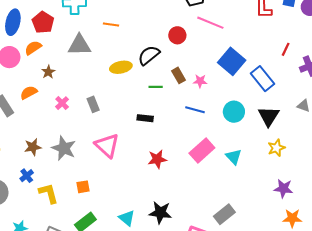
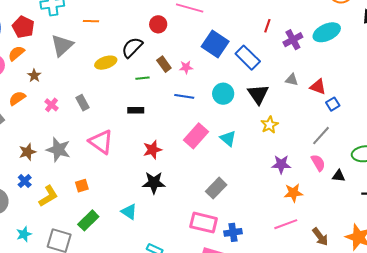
gray triangle: (79, 45) -> (62, 45), turned -35
yellow L-shape: (48, 193) -> (48, 196), turned 80
black star: (160, 213) -> (154, 183), moved
gray rectangle: (224, 214) -> (216, 188), moved

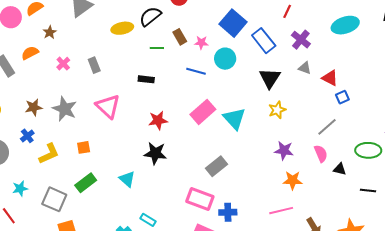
purple cross: (293, 40) -> (301, 40), moved, turned -30
cyan circle: (223, 94) -> (225, 59), moved
cyan triangle: (228, 139) -> (234, 118), size x1.4

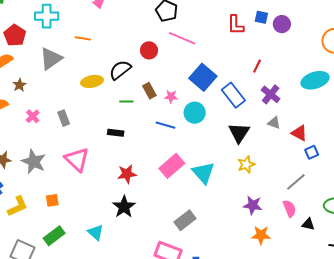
black star: (155, 153) -> (124, 207), turned 30

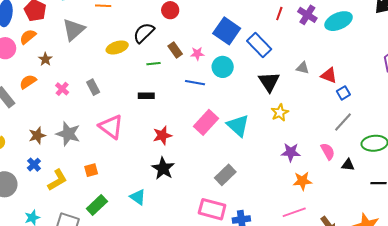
purple cross: (271, 94) -> (307, 15), moved
gray line: (296, 182) -> (343, 122), moved

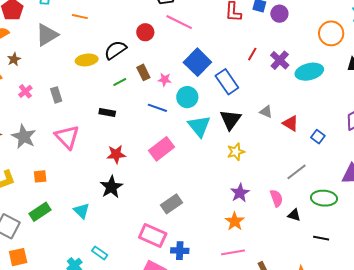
green line: (154, 64) -> (120, 82), turned -32
blue square: (343, 93) -> (318, 137), moved, turned -32
cyan triangle: (238, 126) -> (199, 126), moved
purple star: (291, 152) -> (240, 193), turned 30
orange star: (302, 181) -> (235, 221), moved, turned 30

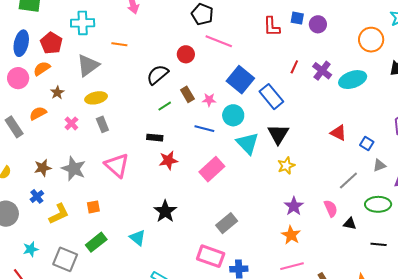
yellow ellipse: (87, 60) -> (96, 98), moved
gray triangle: (266, 112) -> (379, 165), moved, turned -40
red star: (116, 154) -> (168, 160), moved

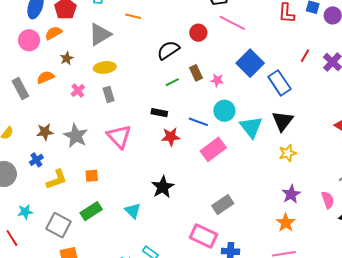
cyan circle: (233, 115) -> (224, 111), moved
blue line: (204, 129) -> (198, 122), moved

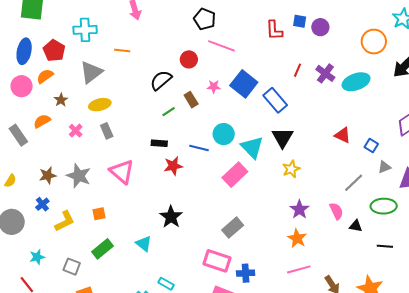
pink star: (217, 80) -> (214, 87), moved
pink rectangle: (213, 149) -> (235, 175), moved
gray square: (59, 225) -> (72, 267), size x0.7

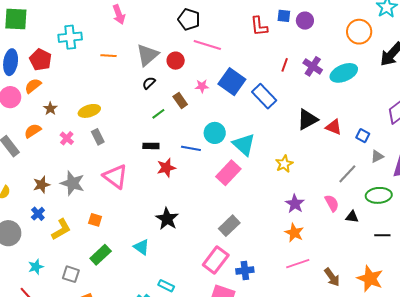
gray triangle: (91, 72) -> (147, 55), moved
black semicircle: (161, 80) -> (149, 83), size x0.6
black triangle: (283, 138) -> (308, 119), moved, turned 35
orange square: (99, 214) -> (95, 220), turned 32
pink rectangle: (217, 261) -> (216, 260), turned -68

